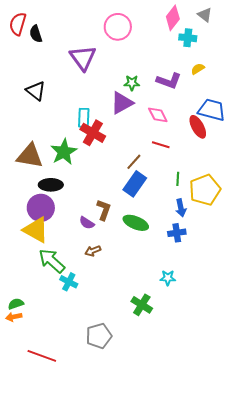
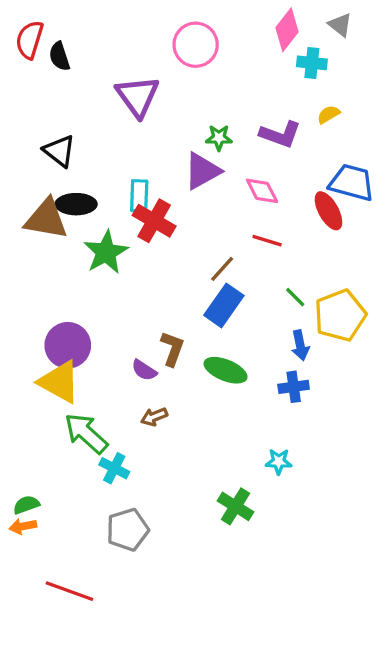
brown triangle: (30, 156) -> (46, 219), moved
green line: (178, 179) -> (295, 297), turned -48
black ellipse: (51, 185) -> (76, 204), moved
gray pentagon: (99, 336) -> (128, 530), moved

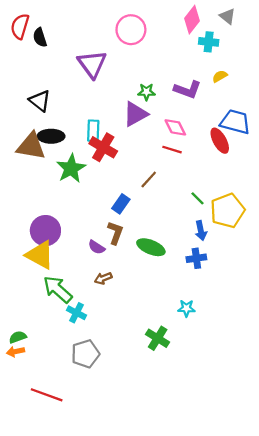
red line: (267, 241) -> (172, 150), moved
blue rectangle: (224, 305) -> (121, 204), moved, size x0.7

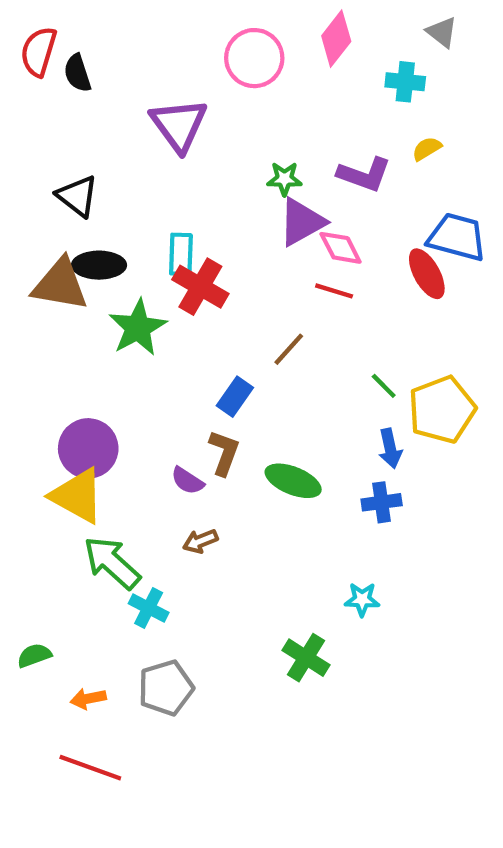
pink diamond: (192, 20) -> (336, 39), moved
purple triangle: (135, 114) -> (302, 222), moved
orange arrow: (15, 352) -> (88, 699), moved

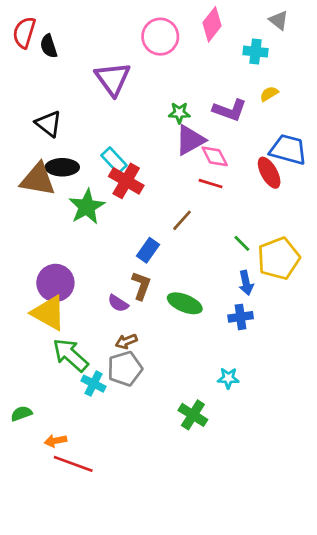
cyan rectangle: (181, 254) -> (114, 160), turned -45
gray pentagon: (166, 688) -> (125, 369), moved
red line: (90, 768) -> (73, 464), moved

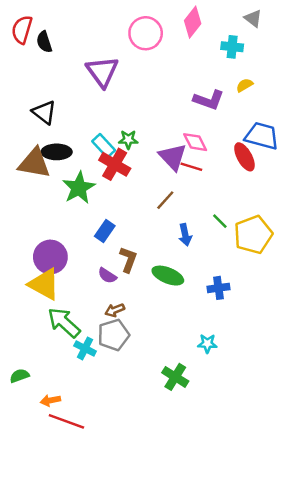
green star: (179, 113) -> (128, 140), moved
purple triangle: (190, 140) -> (173, 157), moved, turned -44
blue rectangle: (148, 250) -> (105, 231), moved
blue arrow: (246, 283) -> (185, 235), moved

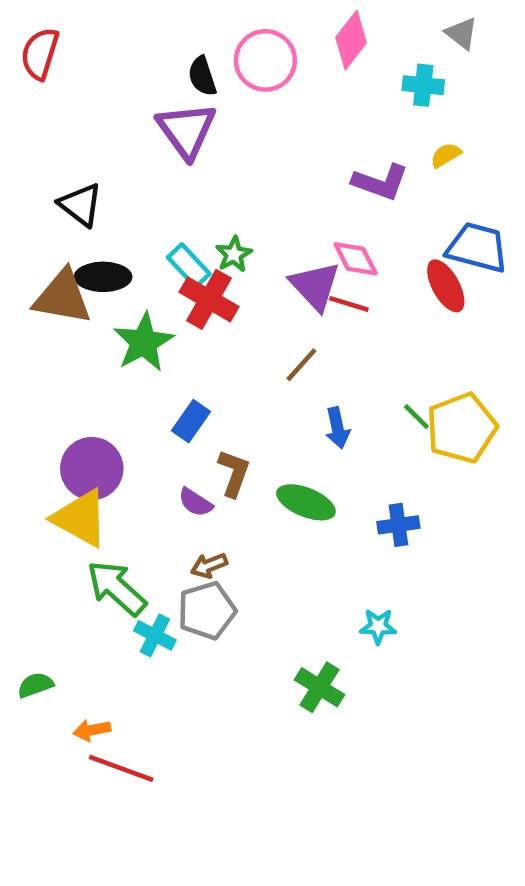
black semicircle: (44, 42) -> (202, 76), moved
green star: (128, 140) -> (234, 254), turned -30
green line: (220, 221) -> (416, 417), moved

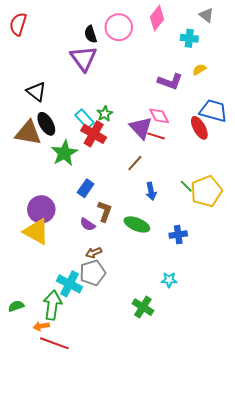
black ellipse: (103, 277) -> (46, 124), turned 60
green arrow: (117, 588) -> (52, 305), moved, turned 56
cyan cross: (155, 635) -> (69, 284), size x1.4

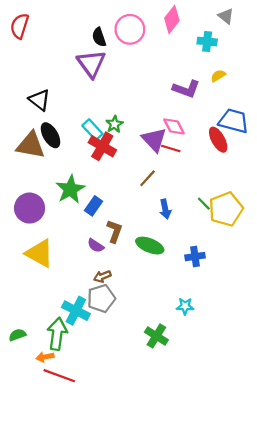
green star: (64, 153) -> (70, 189), moved
purple circle: (41, 209) -> (30, 208), moved

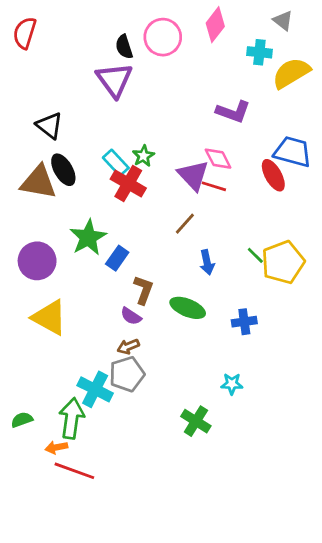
yellow semicircle: (218, 76) -> (291, 73), moved, size x2.0
purple semicircle: (96, 246) -> (131, 316), moved

